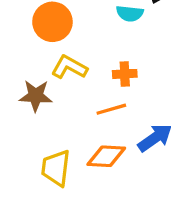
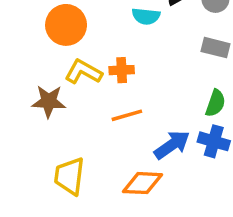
orange cross: (125, 74) -> (122, 70), moved
orange diamond: (106, 156) -> (142, 183), moved

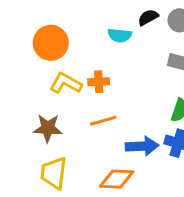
brown star: (49, 101) -> (48, 128), moved
blue arrow: (172, 145) -> (142, 146), turned 32

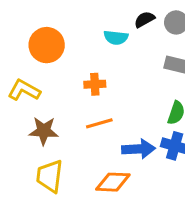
yellow L-shape: (66, 83) -> (24, 90), moved

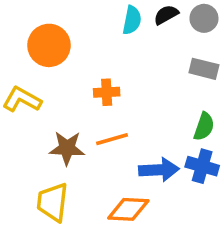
cyan semicircle: (116, 38) -> (132, 20), moved, turned -85
brown star: (44, 131) -> (67, 148), moved

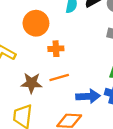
orange circle: (49, 45) -> (36, 23), moved

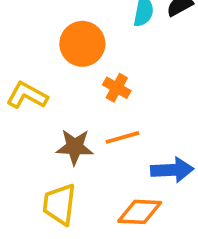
orange cross: (56, 49) -> (117, 88), turned 32

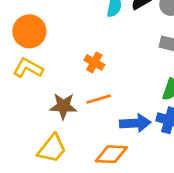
orange circle: (82, 44) -> (29, 31), moved
yellow trapezoid: (59, 204) -> (52, 149), turned -148

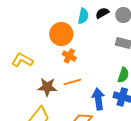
orange circle: (29, 31) -> (61, 34), moved
blue arrow: (135, 123) -> (98, 99), turned -95

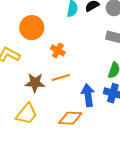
orange circle: (61, 34) -> (32, 28), moved

